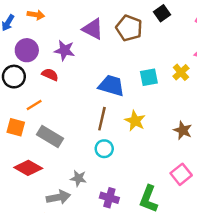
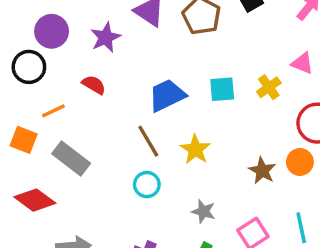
purple star: (64, 50) -> (106, 37), turned 30
red semicircle: (50, 75) -> (94, 85), moved
blue trapezoid: (111, 86) -> (167, 95), turned -48
brown line: (102, 119) -> (148, 141), turned -50
gray star: (78, 178) -> (203, 211), moved

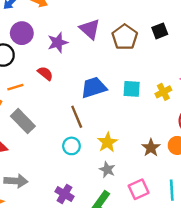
yellow star: (195, 149) -> (107, 142), moved

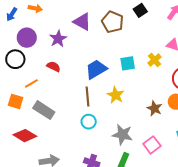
brown line: (77, 117) -> (88, 97), turned 30
yellow star: (107, 142) -> (116, 95), moved
gray star: (107, 170) -> (122, 135), size x1.5

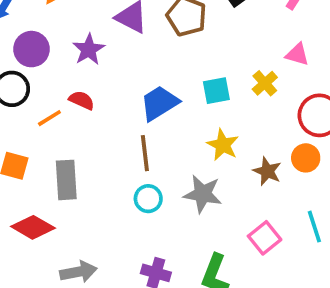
orange line: (31, 83) -> (49, 118), moved
yellow star: (116, 95) -> (223, 145), moved
gray rectangle: (44, 110) -> (66, 180), turned 55
gray star: (122, 135) -> (203, 194), moved

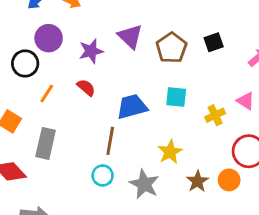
cyan square: (216, 91) -> (176, 97), moved
red semicircle: (82, 100) -> (86, 88), moved
orange line: (49, 118) -> (47, 94), turned -42

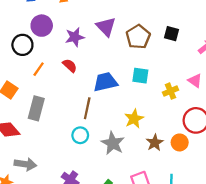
black square: (214, 42) -> (171, 34), turned 32

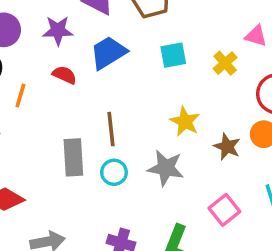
purple star: (75, 37) -> (58, 30), turned 30
blue trapezoid: (105, 82) -> (108, 53), moved
gray rectangle: (36, 108) -> (73, 157), moved

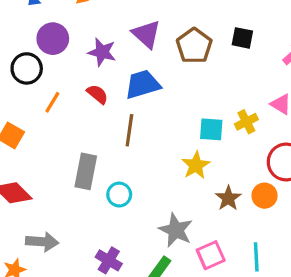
cyan square: (173, 55) -> (211, 129), moved
brown line: (111, 129) -> (129, 130), moved
gray star: (166, 168) -> (176, 230), moved

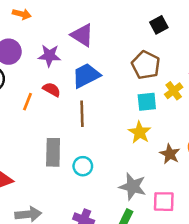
black square: (242, 38) -> (159, 25), turned -30
brown pentagon: (194, 46) -> (146, 65), moved
orange line: (52, 102) -> (27, 102), moved
pink square: (211, 255) -> (164, 202), turned 35

